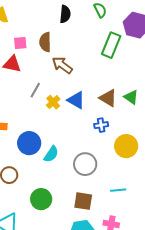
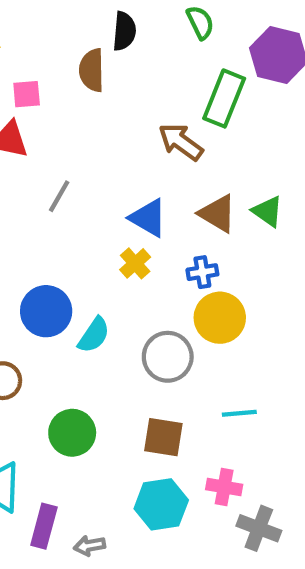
brown semicircle: (45, 42) -> (92, 70), moved
brown arrow: (62, 65) -> (181, 142), moved
yellow cross: (53, 102) -> (135, 263), moved
yellow circle: (126, 146) -> (220, 318), moved

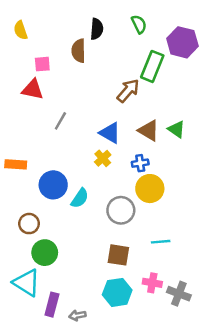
brown arrow: (181, 142) -> (128, 91), turned 95
green circle: (72, 433) -> (45, 253), moved
gray cross: (259, 528) -> (179, 294), moved

